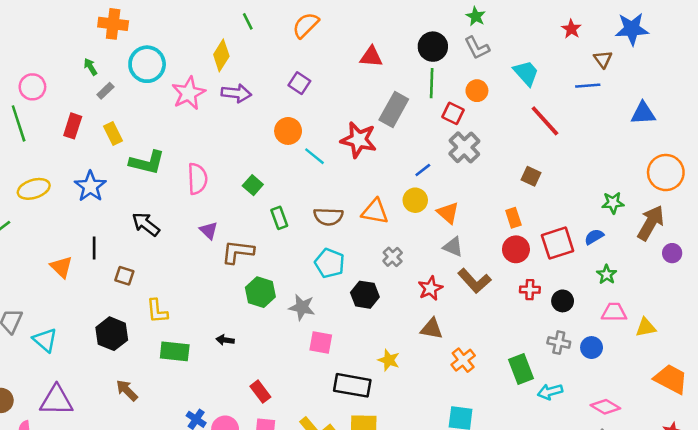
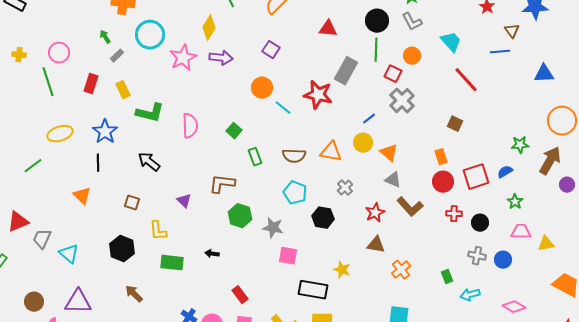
purple triangle: (209, 230) -> (184, 201), moved
black line: (94, 248) -> (98, 163), moved
green rectangle: (521, 369) -> (447, 277), size x0.6

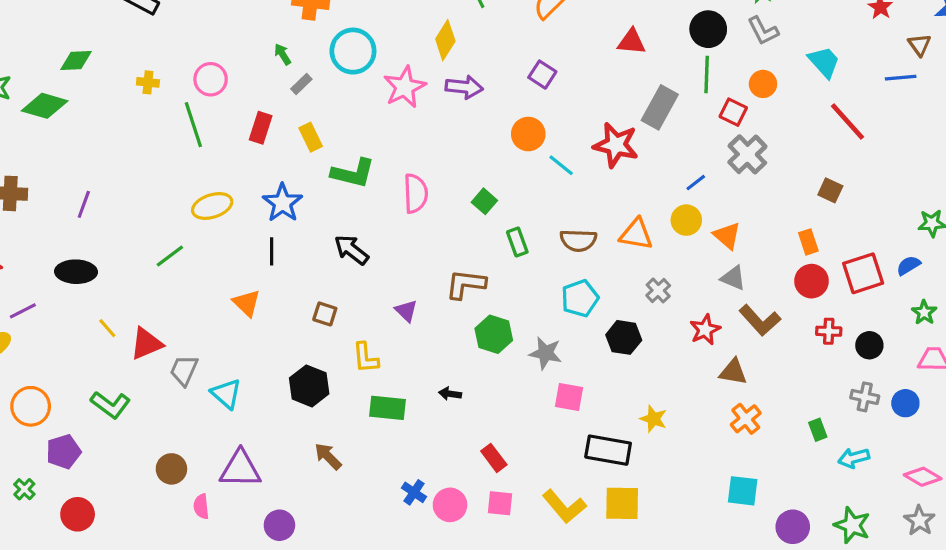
cyan pentagon: (295, 193) -> (580, 298), turned 30
brown triangle: (376, 245) -> (733, 372), moved

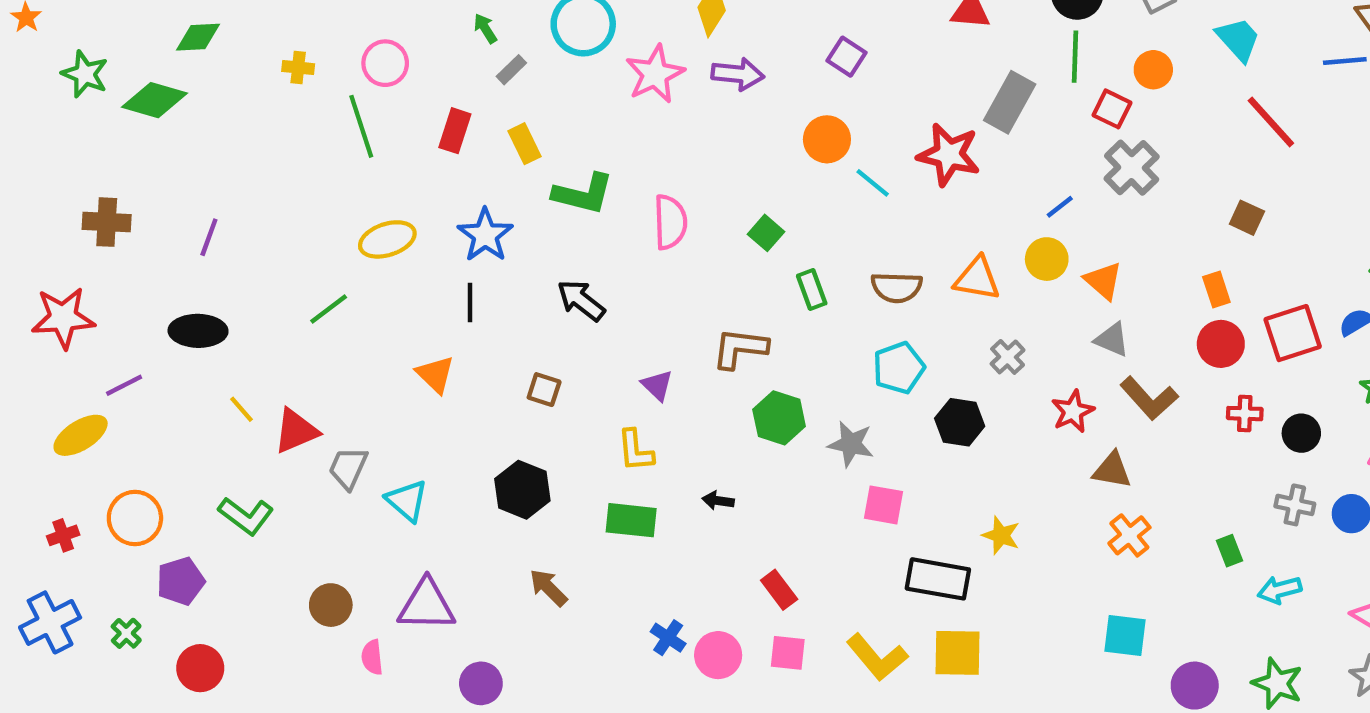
yellow L-shape: (366, 358) -> (635, 451), moved

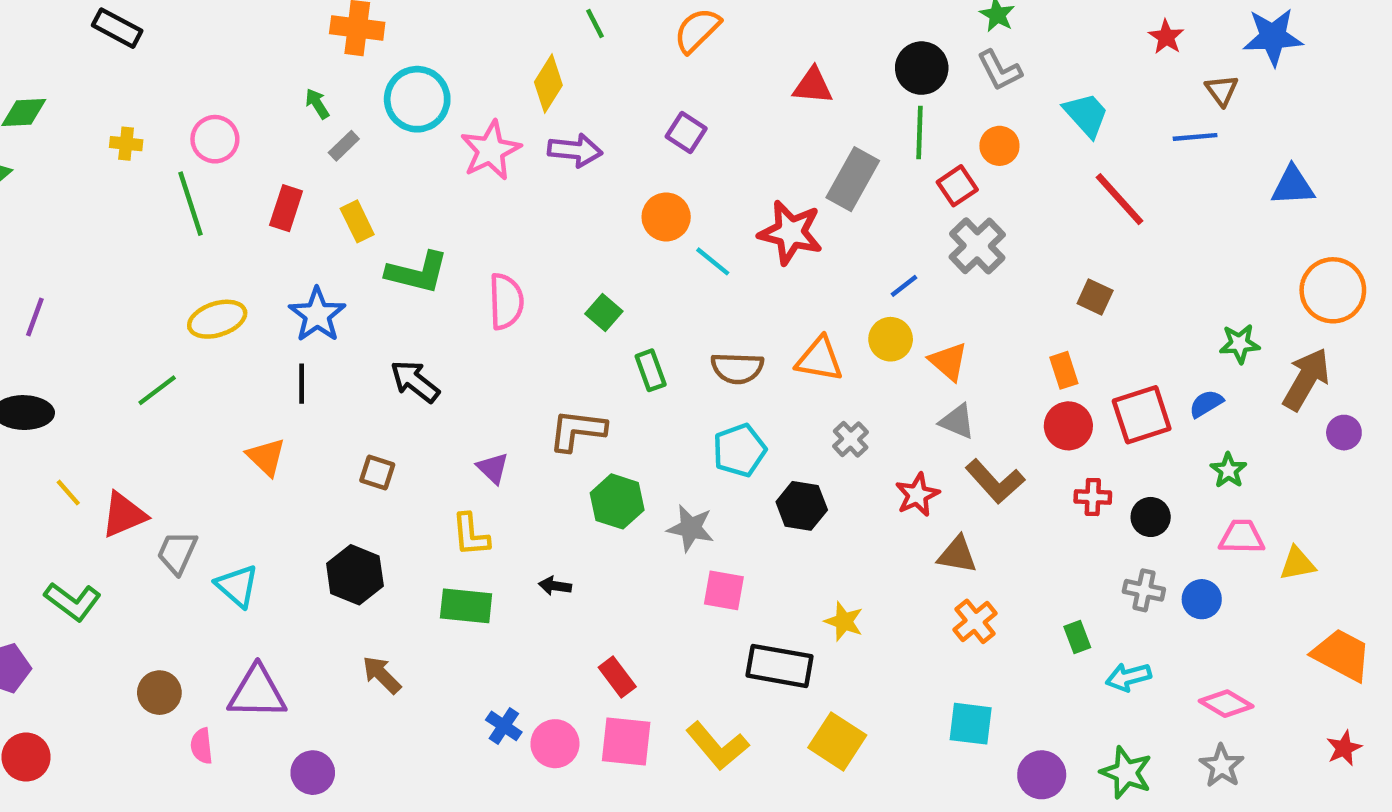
red square: (1112, 109) -> (957, 186), turned 30
pink square: (788, 653) -> (626, 741), size x1.4
yellow square: (957, 653) -> (837, 741), moved, turned 32

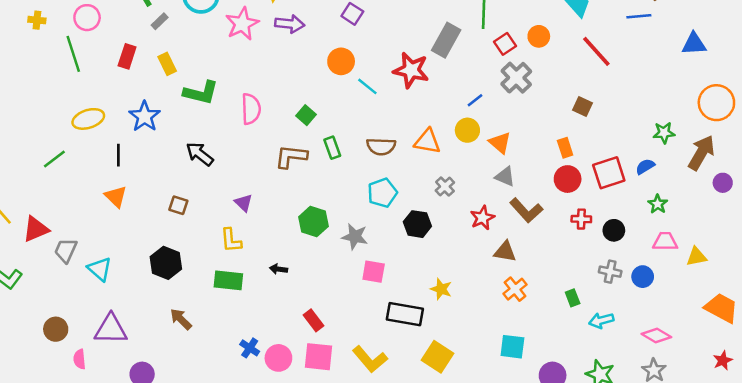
orange circle: (999, 146) -> (539, 36), moved
black line: (302, 384) -> (118, 155), moved
brown L-shape: (577, 430) -> (291, 156), moved

